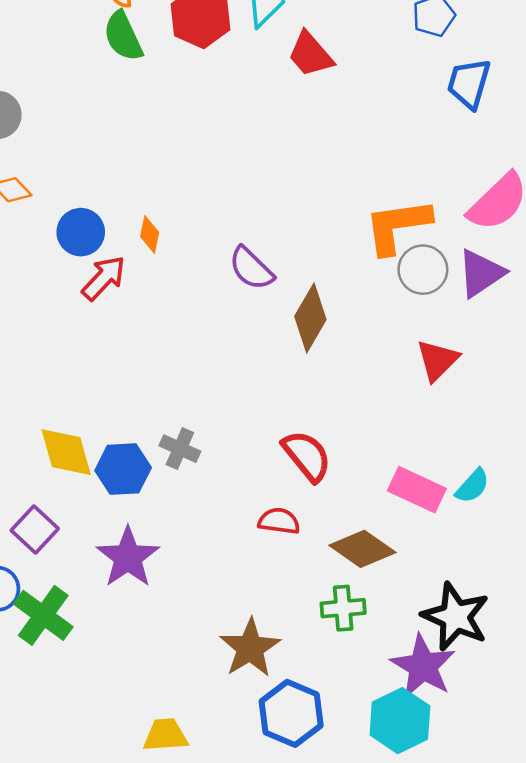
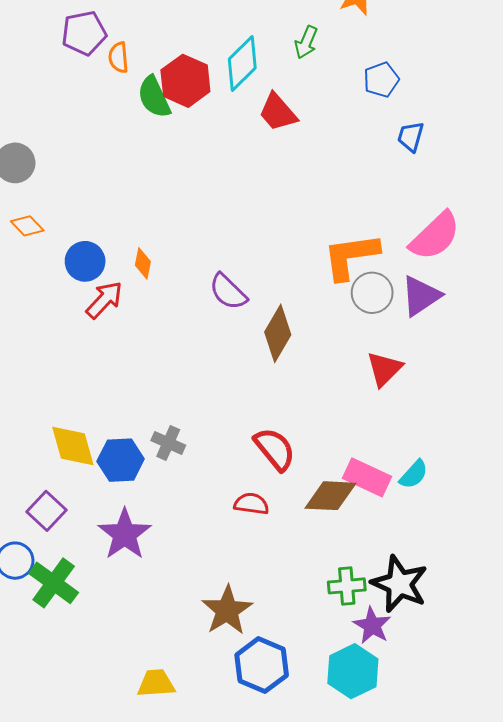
green semicircle: (123, 36) -> (154, 97), moved
blue trapezoid: (469, 83) -> (411, 137), size x0.7
brown diamond: (362, 549) -> (331, 496), moved, turned -32
green cross: (343, 608) -> (347, 586), moved
purple star: (423, 666) -> (372, 626), size x0.7

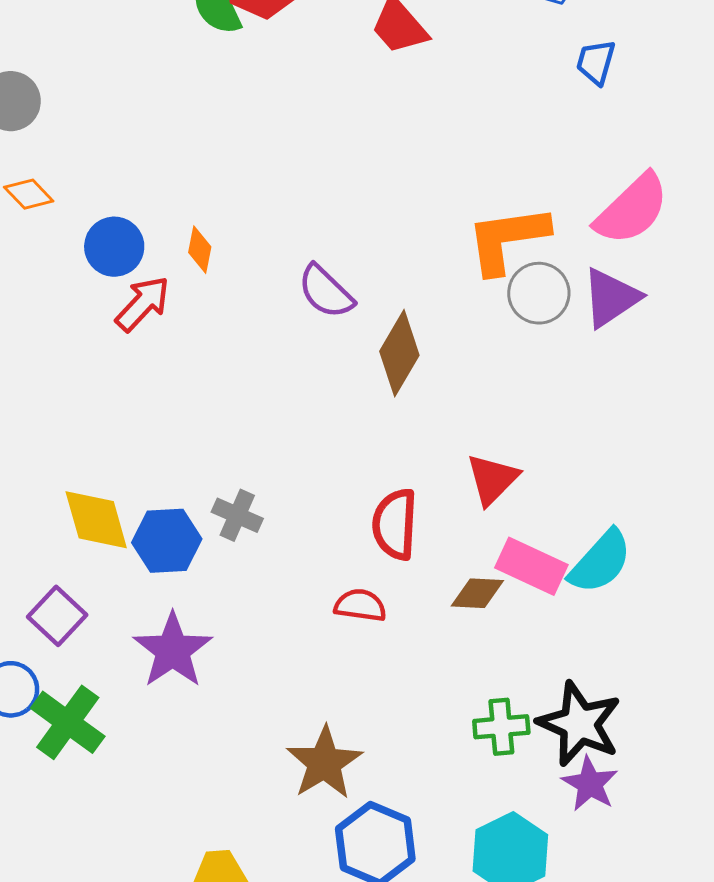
red triangle: (384, 369) -> (492, 479), moved
red semicircle: (275, 449) -> (395, 524), turned -138
cyan semicircle: (414, 474) -> (600, 562), size x1.5
brown diamond: (331, 496) -> (477, 593), size x0.7
purple star: (372, 626) -> (590, 784), moved

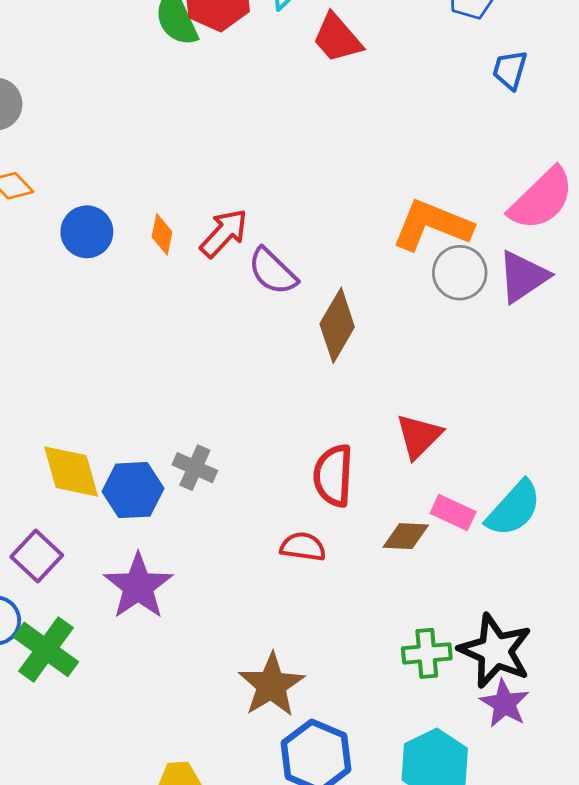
orange L-shape: (507, 239) -> (432, 225), turned 30
red arrow: (143, 304) -> (224, 233), moved
pink rectangle: (531, 566) -> (453, 512), size x0.7

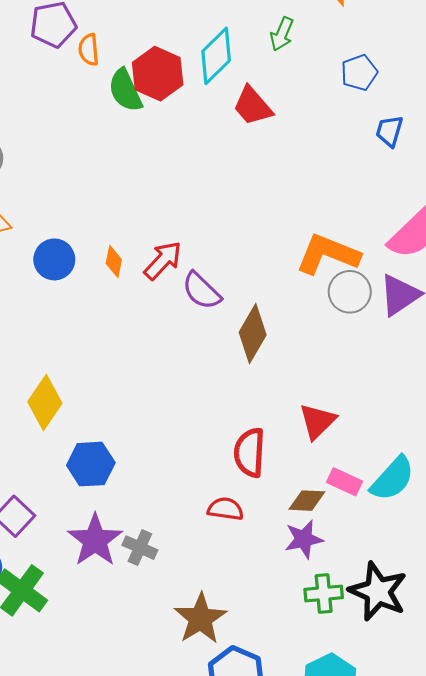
gray cross: (195, 468) -> (140, 548), moved
yellow diamond: (71, 472) -> (45, 402), moved, turned 50
purple star: (505, 703) -> (304, 539), moved, turned 30

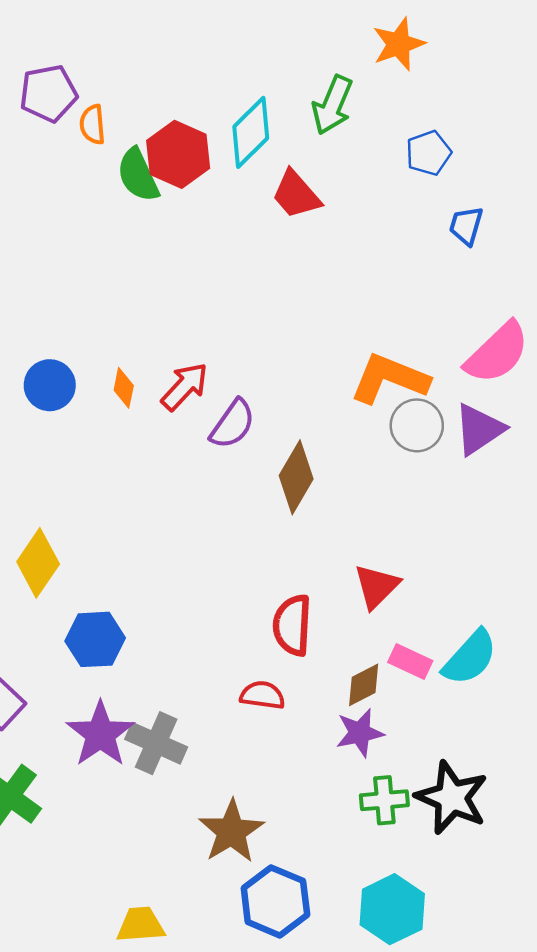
green arrow: (282, 34) -> (332, 105), size x1.4
purple semicircle: (201, 291) -> (233, 424), turned -99
brown diamond: (307, 501) -> (364, 685), turned -30
gray cross: (140, 548) -> (156, 743), size x1.4

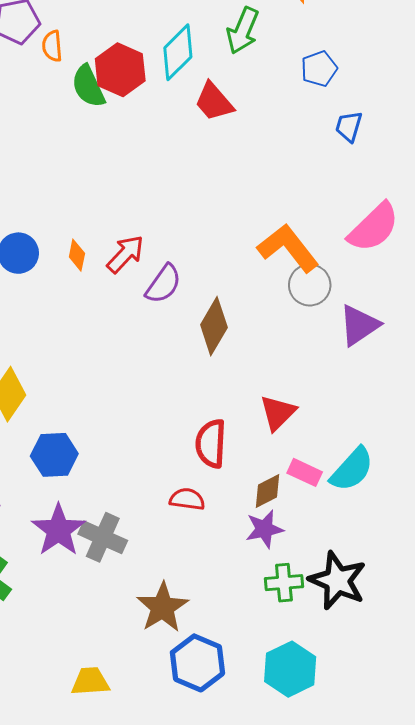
orange L-shape: (390, 379) -> (288, 248), turned 30
purple triangle: (479, 429) -> (359, 325), moved

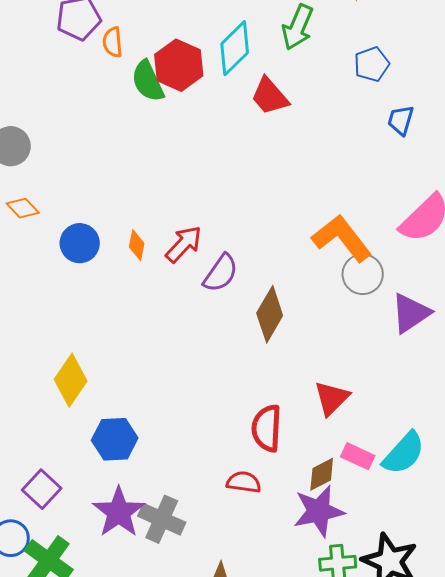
purple star: (264, 529) -> (319, 511), size x1.4

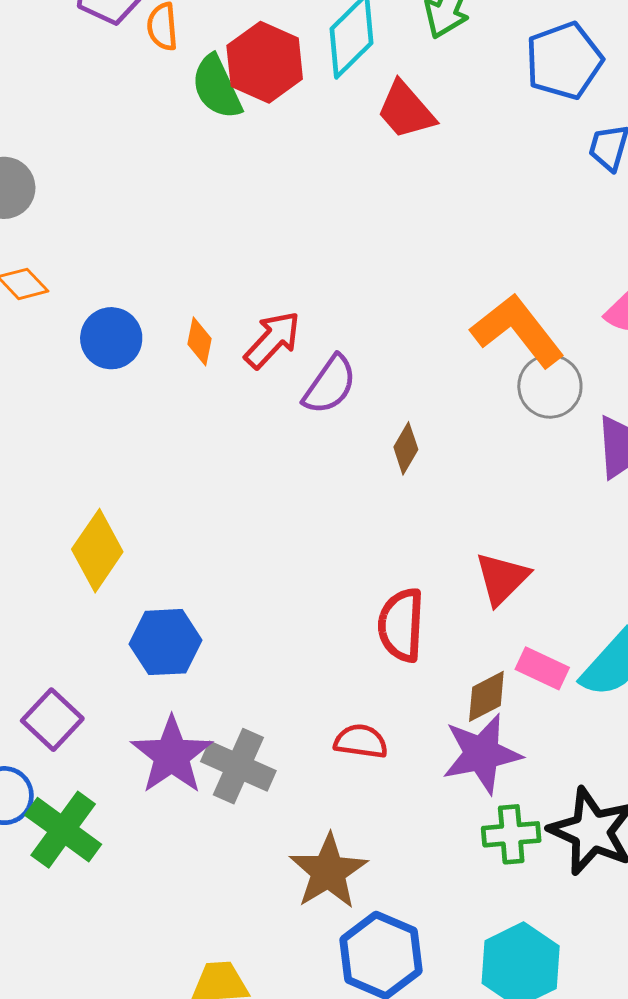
blue pentagon: (372, 64) -> (564, 61), size x1.4
brown diamond: (270, 314) -> (406, 448), size x0.6
red semicircle: (244, 482) -> (361, 741), moved

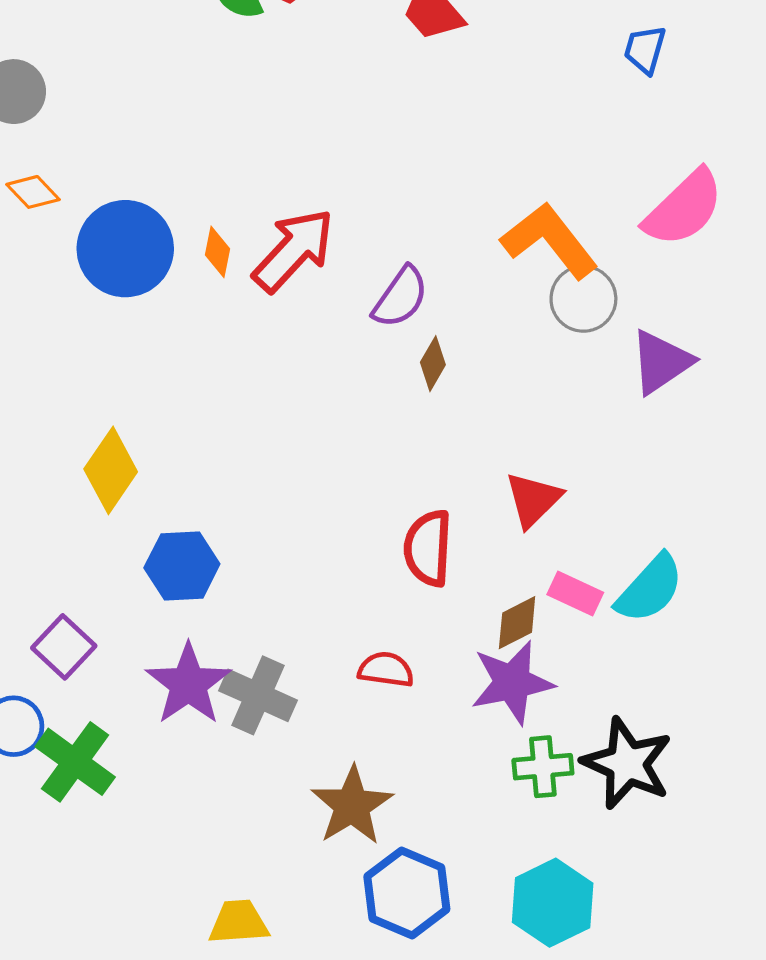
blue circle: (111, 338) -> (125, 249), size x1.5
red arrow: (272, 340) -> (294, 250), size x1.4
purple semicircle: (330, 385) -> (400, 297), moved

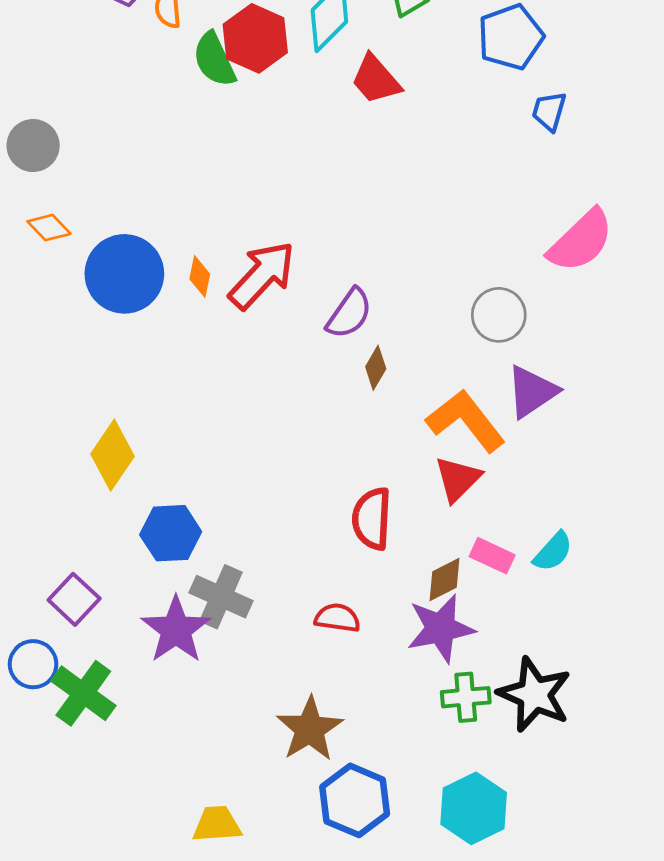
orange L-shape: (549, 241) -> (466, 421), moved
purple triangle: (661, 362) -> (532, 392), moved
cyan semicircle: (650, 589) -> (553, 552), size x0.7
gray cross: (258, 695) -> (221, 597), moved

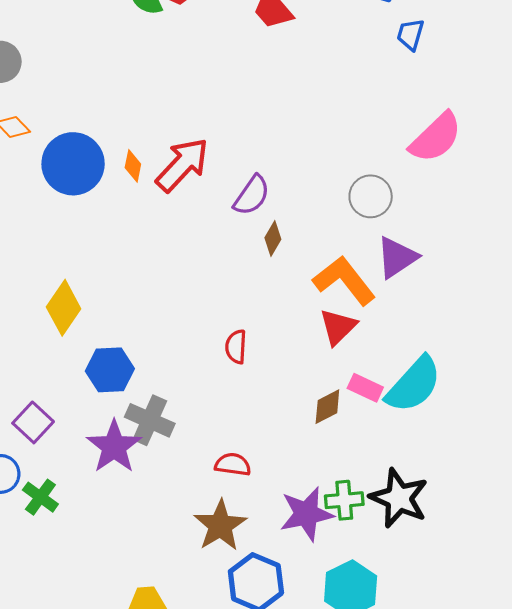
red semicircle: (372, 519) -> (236, 347), moved, size x0.7
cyan semicircle: (553, 552) -> (414, 385), size x1.8
red semicircle: (337, 618) -> (233, 464), moved
purple star: (441, 628) -> (306, 514), moved
green cross: (83, 693) -> (40, 497), size x0.7

